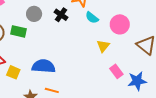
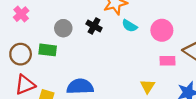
yellow triangle: (103, 46) -> (148, 86), moved
pink rectangle: (116, 71) -> (167, 61), moved, turned -48

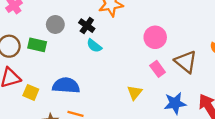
cyan semicircle: (129, 26) -> (94, 46), moved
pink rectangle: (167, 61) -> (158, 69), turned 49

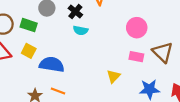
cyan semicircle: (94, 46) -> (81, 30), turned -32
pink rectangle: (158, 69) -> (136, 57), turned -48
yellow square: (31, 92) -> (29, 51), moved

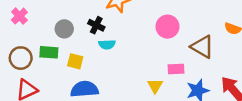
yellow square: (29, 51) -> (75, 61), moved
pink rectangle: (136, 57) -> (176, 69), moved

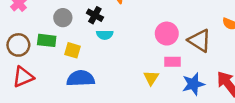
pink circle: (167, 27) -> (167, 34), moved

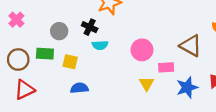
pink circle: (167, 34) -> (142, 50), moved
blue semicircle: (81, 78) -> (79, 88), size x0.7

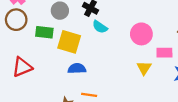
cyan semicircle: (100, 45) -> (100, 27), turned 35
brown circle: (18, 60) -> (16, 20), moved
yellow square: (70, 62) -> (69, 42), size x1.5

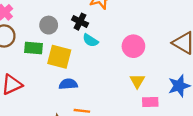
pink rectangle: (164, 53) -> (150, 102), moved

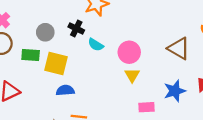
cyan semicircle: (90, 40) -> (96, 45), moved
yellow triangle: (137, 81) -> (132, 75), moved

